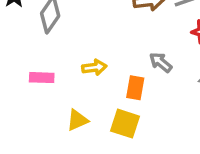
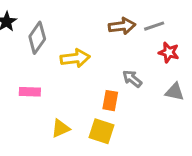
yellow arrow: (94, 67) -> (75, 58), moved, size x1.4

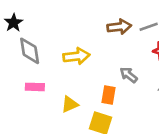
gray diamond: (37, 38) -> (30, 51), moved, turned -44
yellow triangle: (61, 128) -> (70, 104), moved

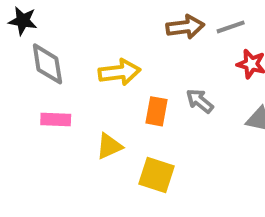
black star: (14, 23) -> (23, 21), turned -30
orange rectangle: (109, 95) -> (157, 111), moved

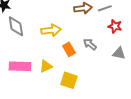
orange rectangle: (157, 111) -> (69, 49), turned -40
pink rectangle: (56, 120) -> (20, 66), moved, size x1.5

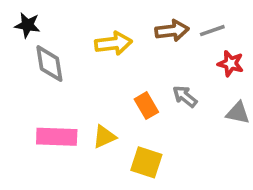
yellow arrow: (51, 30) -> (113, 43), moved

